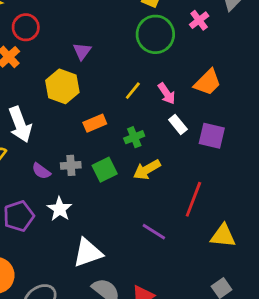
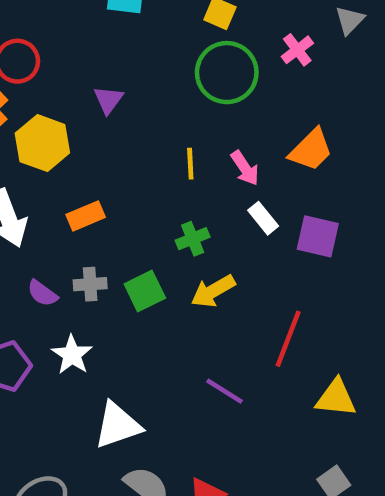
yellow hexagon: (62, 86) -> (42, 143), moved
yellow line: (133, 91) -> (190, 164), turned -42
orange rectangle: (95, 123) -> (86, 216), moved

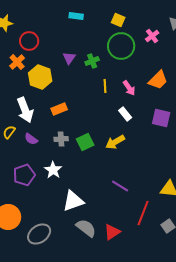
white rectangle: (263, 218) -> (125, 114), moved
green cross: (193, 239) -> (92, 61), moved
purple semicircle: (42, 293) -> (31, 139), moved
red line: (288, 339) -> (143, 213), moved

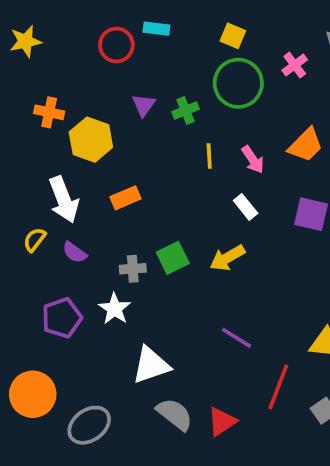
red circle: (29, 41) -> (116, 45), moved
orange cross: (17, 62) -> (49, 112), turned -35
gray cross: (61, 139) -> (133, 269), moved

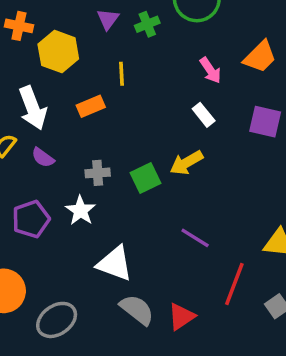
yellow line: (209, 156) -> (122, 74), moved
green square: (173, 258) -> (145, 178), moved
white triangle: (151, 365) -> (115, 264), turned 39

